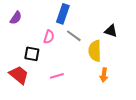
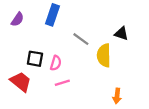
blue rectangle: (63, 14) -> (52, 15), moved
pink semicircle: (49, 37) -> (56, 63), moved
orange arrow: (104, 75) -> (117, 96), moved

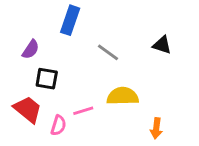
purple semicircle: (17, 19) -> (31, 49), moved
yellow semicircle: (104, 55) -> (123, 96), moved, turned 90
pink semicircle: (56, 63) -> (58, 125), moved

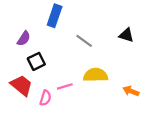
black square: (47, 79) -> (36, 61), turned -36
orange arrow: (156, 128) -> (131, 91), moved, turned 105

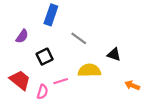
black triangle: (126, 35) -> (114, 54), moved
black square: (36, 61) -> (45, 57), moved
orange arrow: (131, 91) -> (132, 85), moved

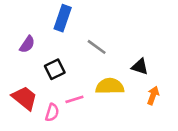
orange arrow: (132, 85) -> (153, 95), moved, turned 88

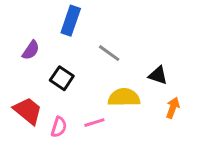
black square: (55, 69) -> (62, 78), turned -30
pink line: (74, 99) -> (94, 123), moved

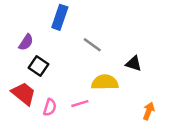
black square: (62, 78) -> (39, 66), moved
orange arrow: (173, 108) -> (149, 111), moved

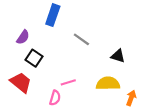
yellow semicircle: (105, 82) -> (108, 84), moved
pink line: (80, 104) -> (68, 82), moved
pink semicircle: (50, 107) -> (55, 98), moved

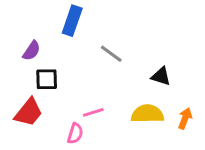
black square: (34, 58) -> (47, 79), turned -35
red trapezoid: (21, 82) -> (29, 112), turned 90
orange arrow: (131, 98) -> (185, 118), moved

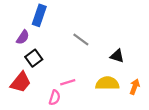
blue rectangle: (72, 21) -> (39, 15), moved
black square: (47, 79) -> (34, 58), turned -35

